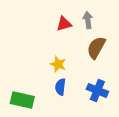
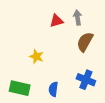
yellow star: (58, 64) -> (36, 57), moved
blue semicircle: (60, 87) -> (53, 89), moved

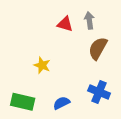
red triangle: (56, 21) -> (65, 24), turned 32
blue semicircle: (53, 89) -> (61, 103), turned 56

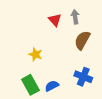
red triangle: (65, 24) -> (55, 20), turned 32
green rectangle: (23, 102) -> (30, 85), moved, turned 48

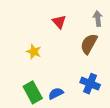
gray arrow: (75, 17) -> (98, 18), moved
yellow star: (36, 54) -> (34, 52), moved

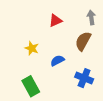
red triangle: (59, 22) -> (55, 21), turned 48
blue semicircle: (56, 93) -> (57, 61), moved

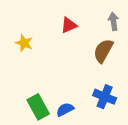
yellow star: (32, 48) -> (24, 43), moved
blue semicircle: (57, 61) -> (65, 109), moved

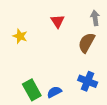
red triangle: (69, 25) -> (58, 21), turned -40

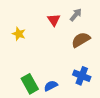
gray arrow: (95, 18) -> (76, 15), moved, turned 48
brown semicircle: (86, 43) -> (81, 40), turned 30

